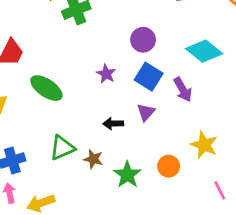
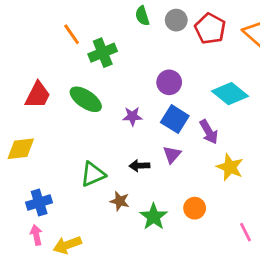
purple star: (106, 74) -> (132, 116), turned -30
green ellipse: (46, 88) -> (86, 99), moved
yellow star: (204, 145) -> (230, 167), moved
green triangle: (62, 148) -> (93, 174), moved

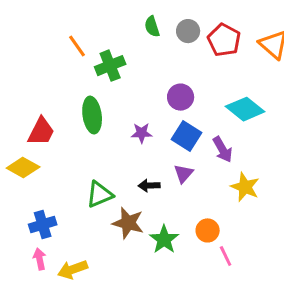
red trapezoid: (38, 95) -> (41, 132), moved
green ellipse: (86, 99) -> (92, 115), turned 48
yellow diamond: (21, 149) -> (23, 167), turned 36
brown star: (120, 201) -> (128, 223), size x1.5
pink line: (246, 232) -> (226, 256), moved

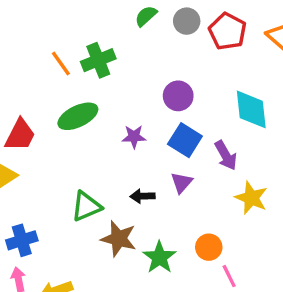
green semicircle: (152, 27) -> (146, 16), turned 66
orange line: (77, 46) -> (61, 64), moved
cyan diamond: (245, 109) -> (251, 109), turned 45
green ellipse: (92, 115) -> (78, 116), turned 72

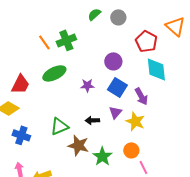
red pentagon: (227, 31) -> (146, 41), moved
yellow star: (251, 198) -> (135, 121), moved
blue cross: (22, 240) -> (21, 135), moved, turned 36

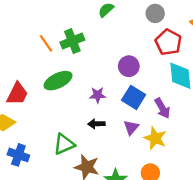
gray circle: (118, 17) -> (155, 13), moved
black arrow: (92, 120) -> (96, 124), moved

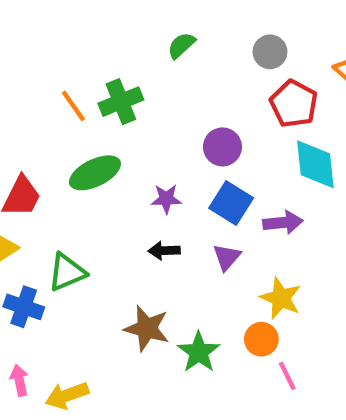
purple arrow: (162, 108) -> (283, 223), turned -66
yellow star: (155, 138) -> (281, 298), moved
green triangle: (64, 144) -> (67, 272), moved

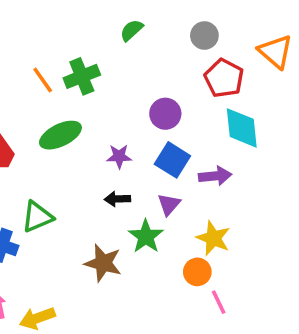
green star: (199, 352) -> (146, 236), moved

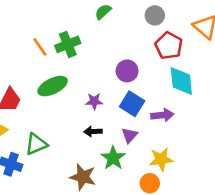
yellow star: (213, 238) -> (161, 159), turned -30

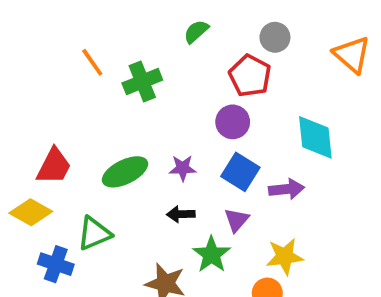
red pentagon: (169, 46) -> (250, 76), moved
orange line: (40, 47) -> (92, 62), moved
green ellipse: (53, 86) -> (125, 172), moved

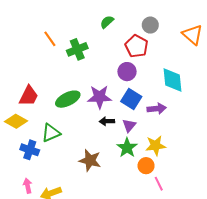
purple star: (183, 168) -> (100, 97), size x1.6
black arrow: (181, 214) -> (107, 121), moved
green star: (212, 255) -> (127, 148), moved

